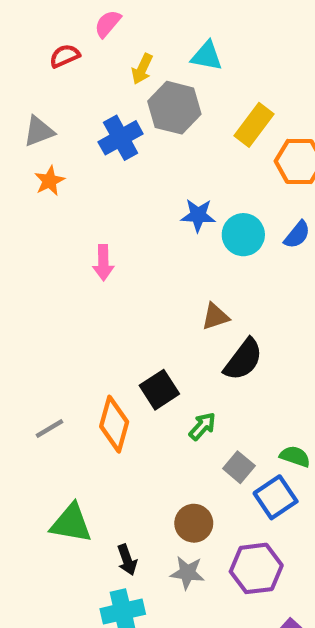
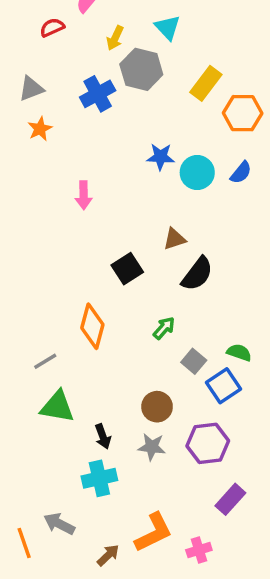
cyan triangle: (207, 56) -> (168, 27), turned 36
black square: (159, 390) -> (127, 269), moved
gray line: (50, 428) -> (45, 361), moved

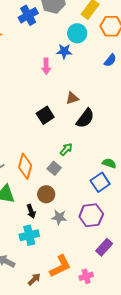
cyan circle: (197, 173) -> (77, 33), moved
pink arrow: (84, 195) -> (46, 66), moved
orange diamond: (92, 326) -> (25, 166), moved
gray square: (194, 361) -> (54, 168), moved
brown circle: (157, 407) -> (46, 194), moved

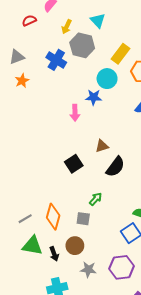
blue cross: (28, 15) -> (56, 60), turned -30
gray square: (54, 168) -> (83, 219), turned -32
black arrow: (31, 211) -> (54, 254), moved

